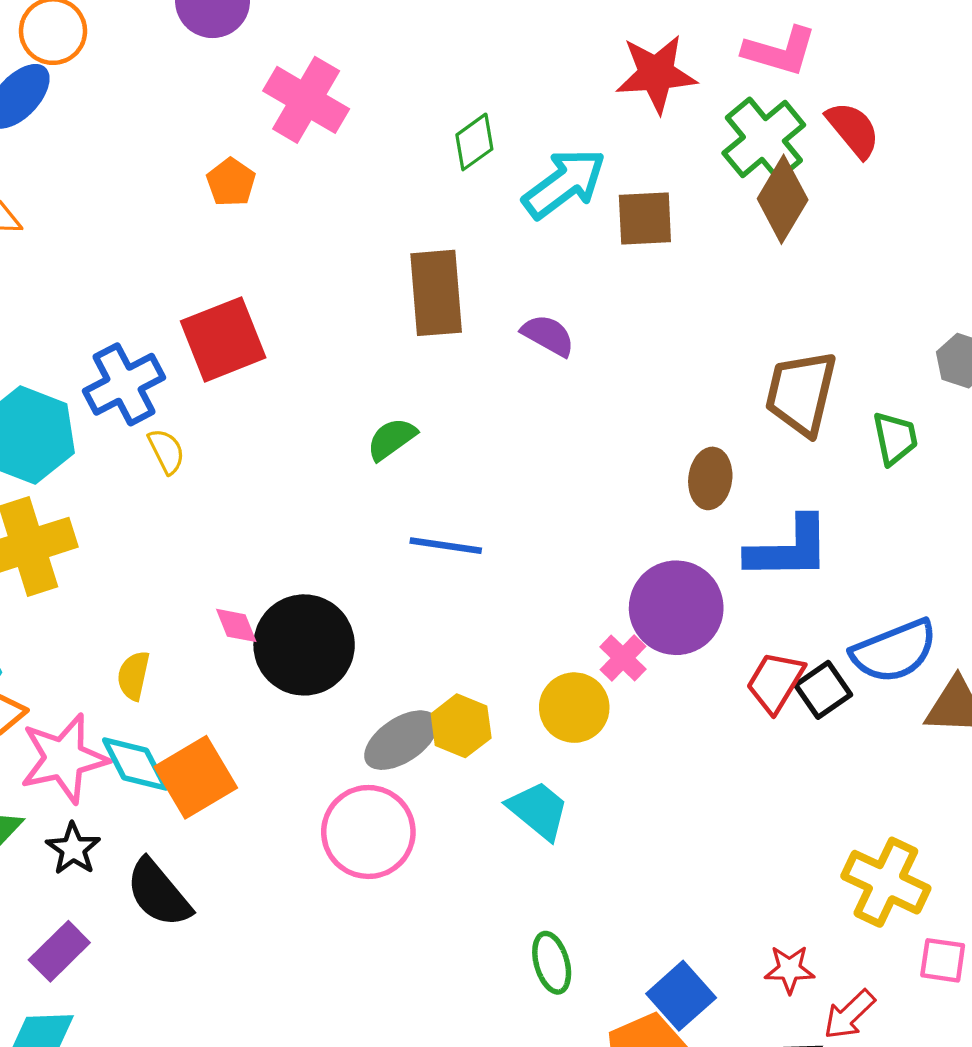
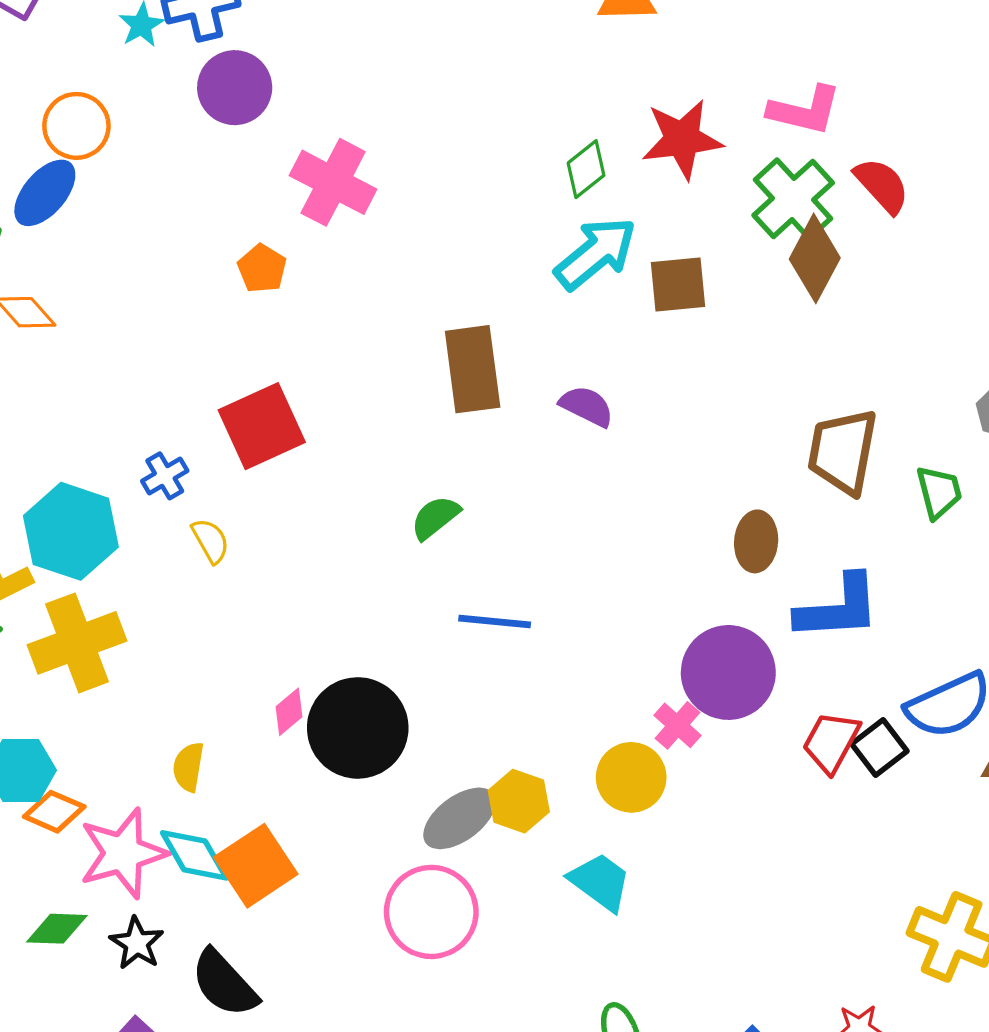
green diamond: (474, 142) -> (586, 169), moved
blue cross: (124, 384) -> (165, 476), size x0.6
pink diamond: (236, 625) -> (289, 712), turned 75

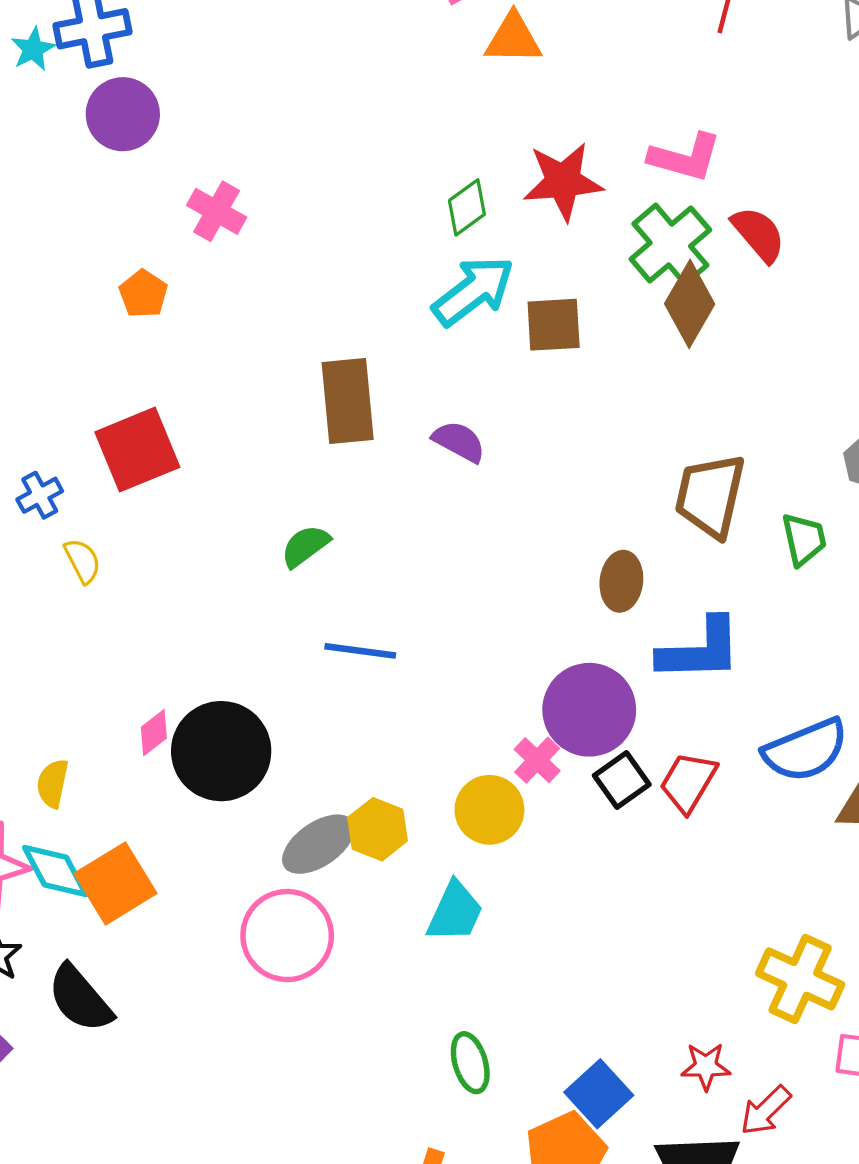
pink cross: (333, 182) -> (217, 211), size x0.7
black square: (879, 747) -> (622, 780), moved
cyan trapezoid: (600, 882) -> (455, 912), turned 76

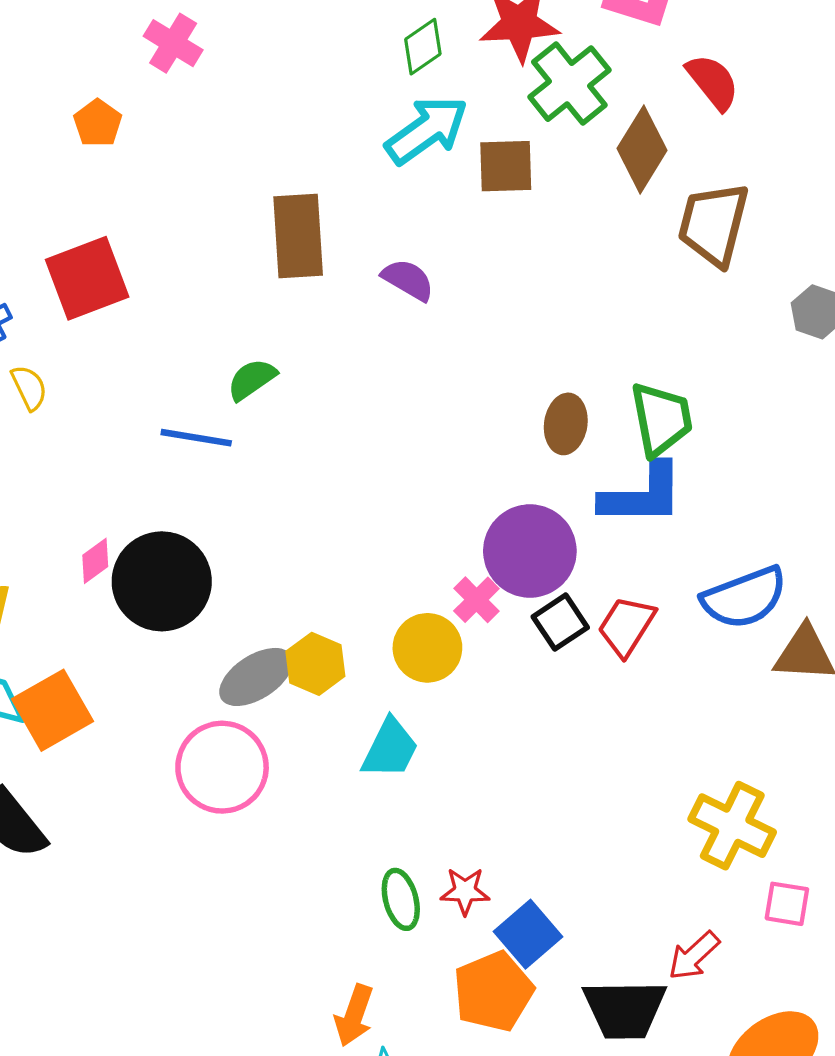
green cross: (670, 245) -> (569, 84), moved
brown trapezoid: (710, 496) -> (713, 224), moved
green trapezoid: (804, 539) -> (661, 419), moved, size x1.4
blue line: (360, 651) -> (196, 438), moved
red star: (706, 1066) -> (465, 891), moved

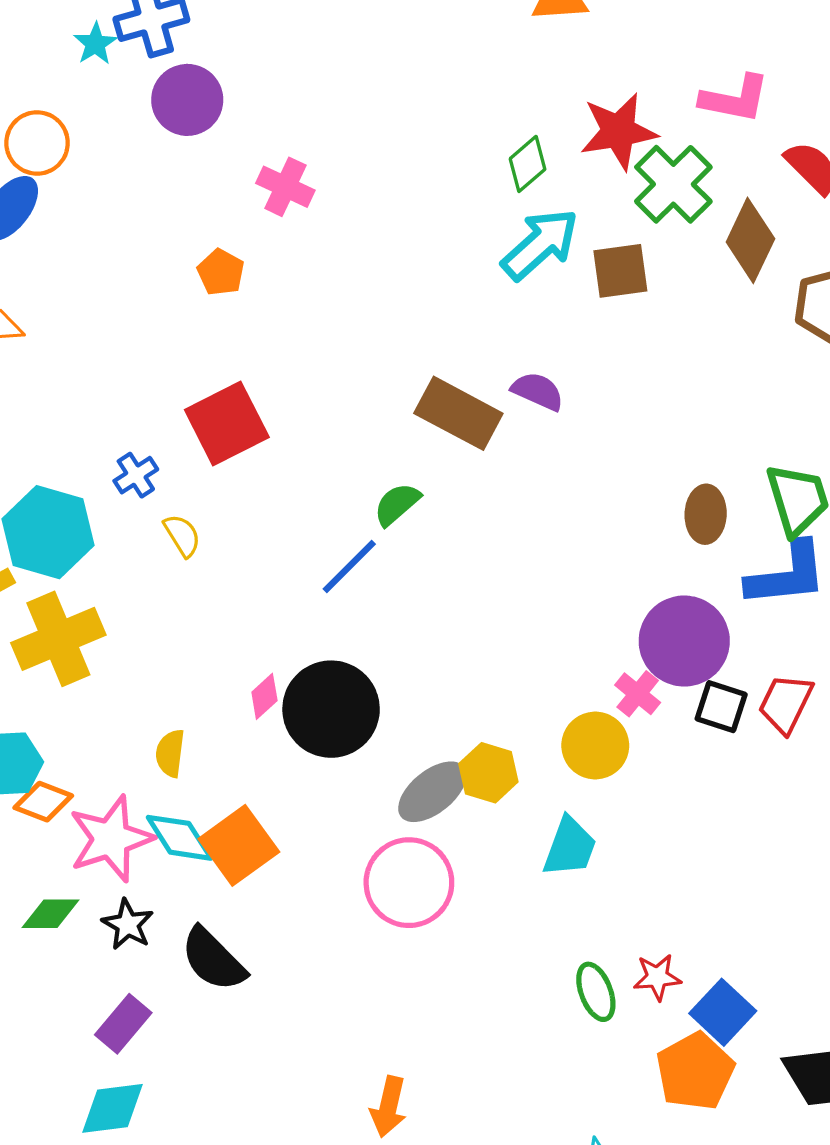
brown rectangle: (298, 236) -> (458, 413), moved, turned -52
blue line: (196, 438) -> (349, 566), turned -48
black square: (560, 622) -> (721, 707), turned -32
orange arrow: (354, 1015) -> (388, 1107), moved

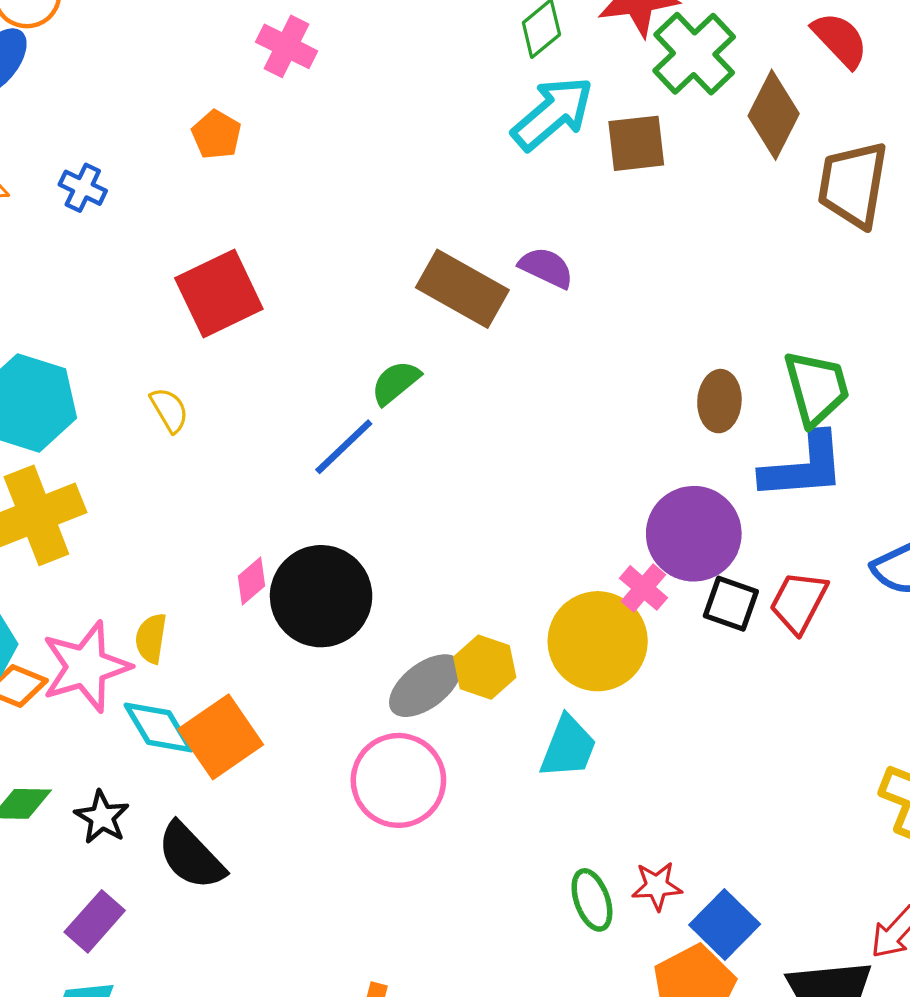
blue cross: (136, 475) -> (83, 188), moved, turned -33
yellow circle: (595, 746) -> (598, 641), size x1.4
pink star: (111, 839) -> (86, 667), moved

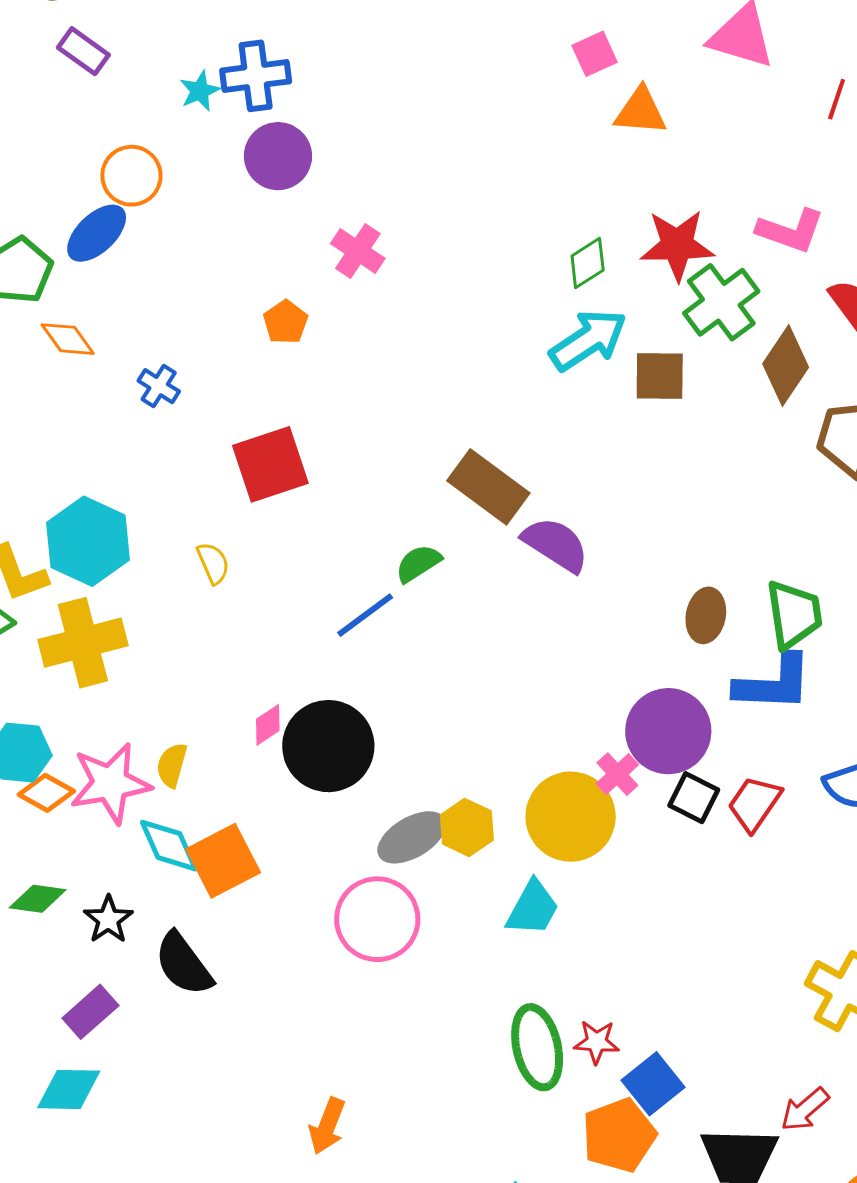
blue cross: (83, 188) -> (159, 386), moved
purple semicircle: (546, 268) -> (556, 544), moved, size x1.4
green ellipse: (592, 900) -> (537, 1047), size x1.5

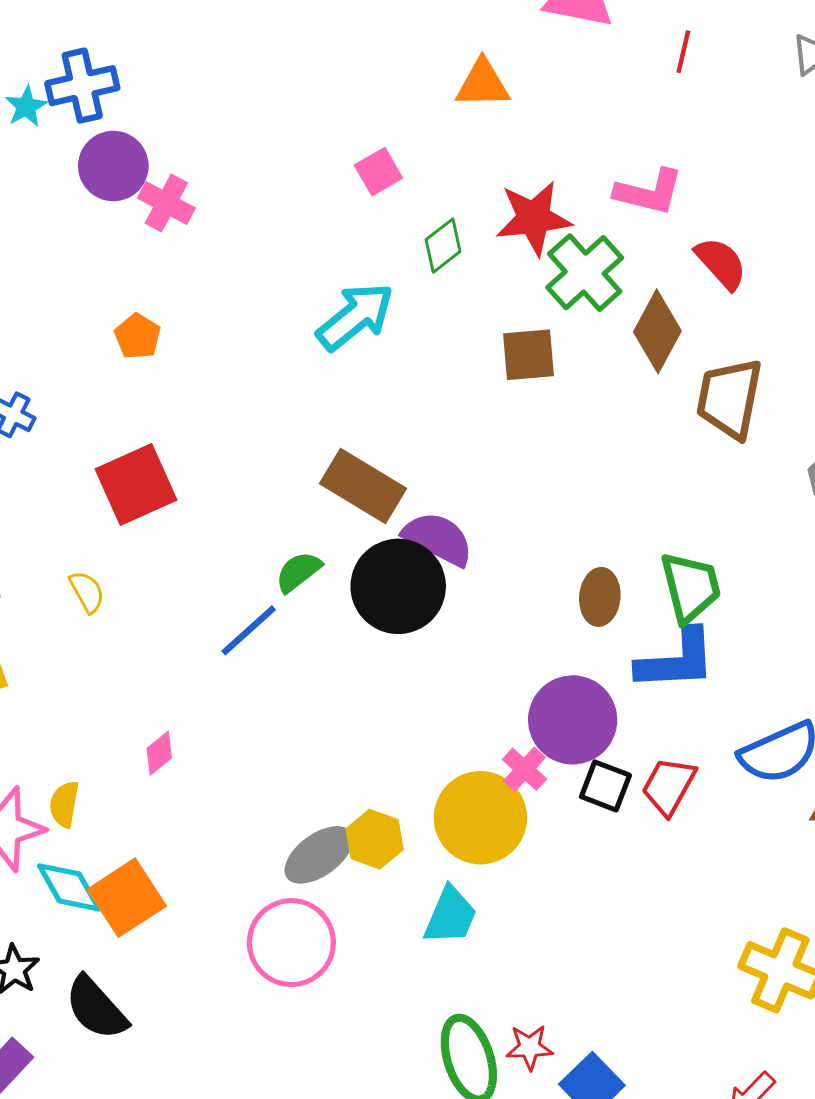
pink square: (595, 54) -> (378, 172), moved
pink cross: (358, 251) -> (166, 203), moved
cyan arrow: (588, 340) -> (355, 317), moved
black circle: (328, 746) -> (398, 586), moved

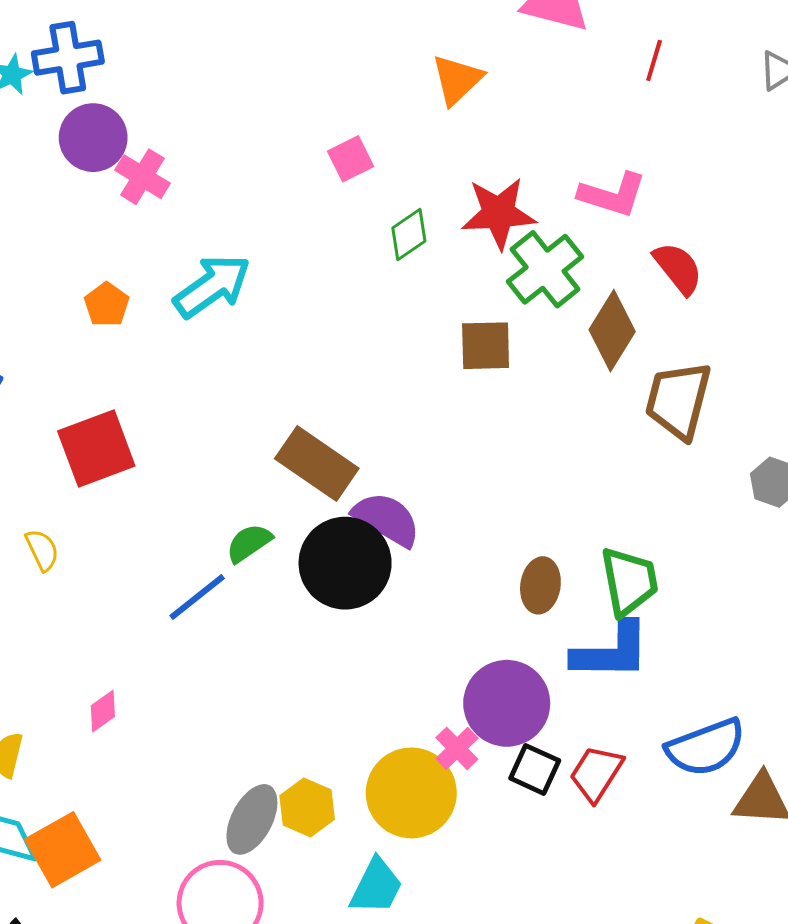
orange triangle: (483, 84) -> (457, 80), turned -46
cyan arrow: (355, 317) -> (212, 286), moved
gray ellipse: (319, 855) -> (252, 819), turned -30

